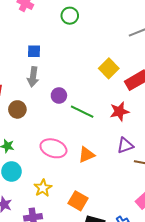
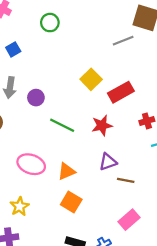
blue square: (34, 51) -> (13, 49), moved, turned -32
purple circle: (59, 95) -> (36, 98), moved
orange square: (78, 201) -> (71, 202), moved

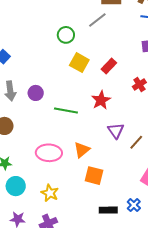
green circle: (50, 23) -> (66, 35), moved
red rectangle: (121, 92) -> (109, 66), size x0.7
purple triangle: (108, 162) -> (116, 131), turned -30
brown line: (126, 180) -> (136, 142), turned -42

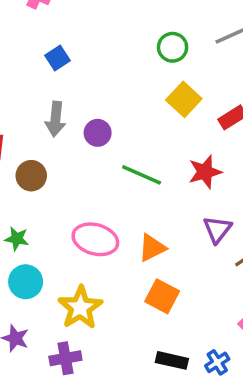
yellow star: (50, 193) -> (80, 308), size x1.4

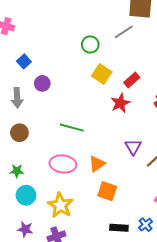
gray arrow: (55, 119) -> (17, 98), moved
purple circle: (98, 133) -> (42, 83), moved
red star: (205, 172) -> (120, 103), moved
green line: (142, 175) -> (72, 128), moved

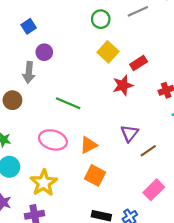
gray arrow: (17, 98) -> (29, 72), moved

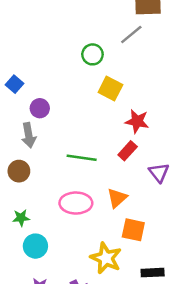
red rectangle: (139, 63) -> (128, 151), moved
red star: (123, 85) -> (137, 121), turned -30
yellow star: (44, 183) -> (106, 258), moved

